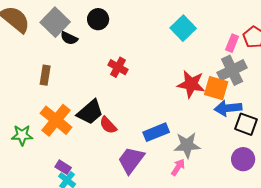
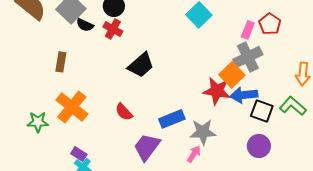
red cross: (118, 67) -> (113, 29), moved
red star: (191, 84) -> (217, 91), moved
orange square: (216, 88) -> (232, 75), turned 30
black trapezoid: (90, 112) -> (141, 65), moved

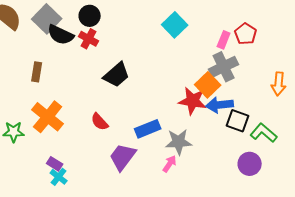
black semicircle: (85, 25) -> (61, 35), size x1.5
green L-shape: (293, 106) -> (264, 133), moved
purple circle: (259, 146) -> (250, 164), moved

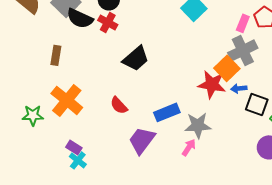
blue arrow: (220, 105) -> (239, 88), size x0.6

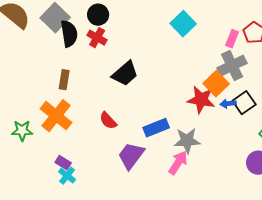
black semicircle: (80, 18) -> (69, 34), turned -124
brown rectangle: (56, 55) -> (64, 80), moved
black square: (257, 104) -> (244, 103), moved, turned 35
pink arrow: (189, 147) -> (178, 163), size x1.4

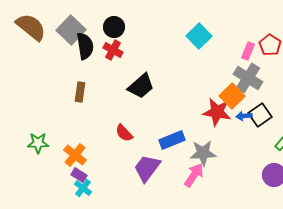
gray cross: (232, 66) -> (248, 78), turned -32
orange cross: (56, 116) -> (75, 155), moved, size x0.7

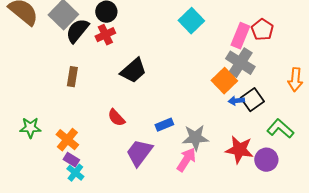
black semicircle: (85, 46) -> (77, 31), turned -132
red cross: (113, 50) -> (105, 35), turned 36
pink rectangle: (248, 51) -> (240, 36), size x1.4
red star: (217, 112) -> (239, 150), moved
blue rectangle: (172, 140) -> (164, 125), size x0.7

